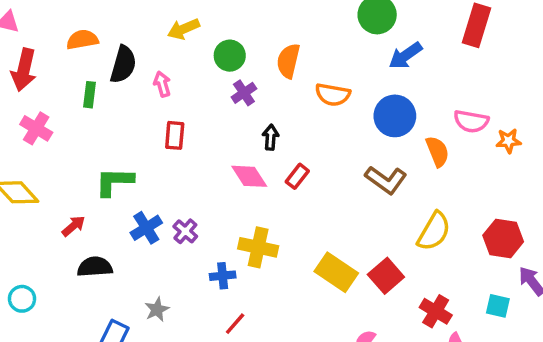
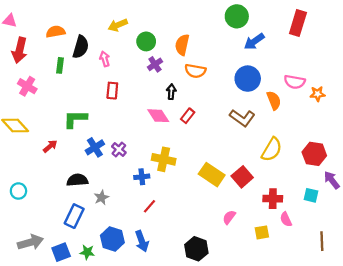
orange semicircle: (333, 95) -> (195, 71), moved
black semicircle: (95, 267) -> (77, 180), moved
red cross: (436, 311) -> (273, 199), turned -30

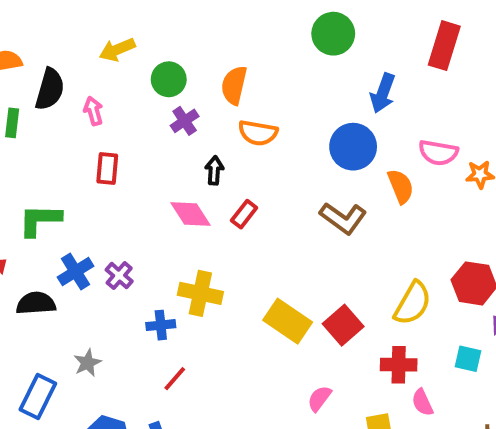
blue arrow: (254, 41) -> (383, 93), moved, turned -35
yellow semicircle: (272, 150) -> (413, 303), moved
black semicircle: (77, 180) -> (36, 303), moved

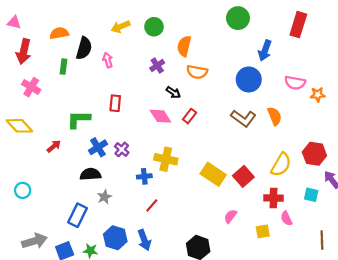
green circle: (169, 79) -> (154, 27), moved
red rectangle: (107, 168) -> (115, 103), moved
black arrow: (214, 170) -> (173, 92), turned 120
orange semicircle: (401, 186) -> (275, 116), moved
black semicircle: (36, 303) -> (90, 174), moved

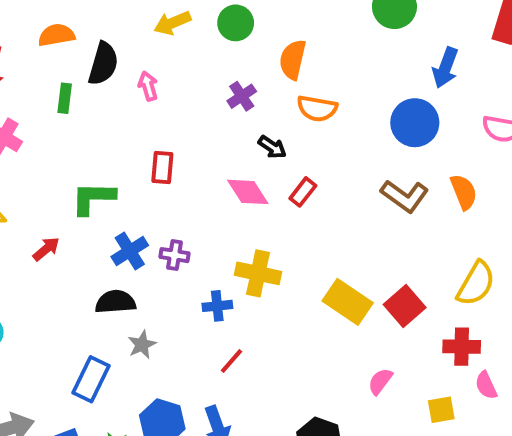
purple cross: (122, 149) -> (175, 255), turned -32

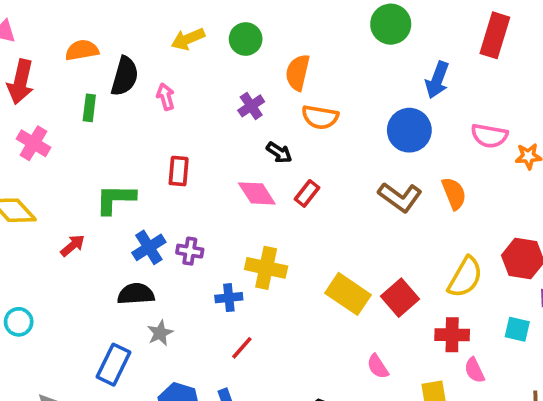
pink semicircle: (380, 381) -> (378, 366), turned -70

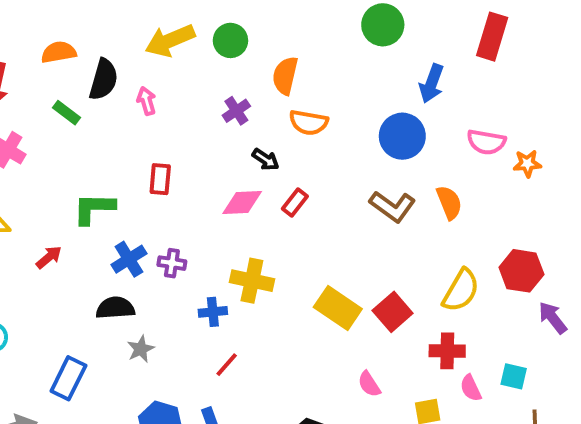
yellow arrow: (188, 39) -> (170, 40), size x1.4
green rectangle: (89, 108) -> (66, 113), turned -60
pink diamond: (257, 193) -> (242, 203), turned -60
cyan square: (517, 329) -> (514, 376), moved
blue rectangle: (114, 365) -> (68, 378), moved

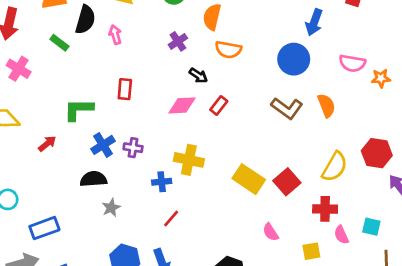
blue rectangle: (68, 378) -> (44, 228), moved, turned 44

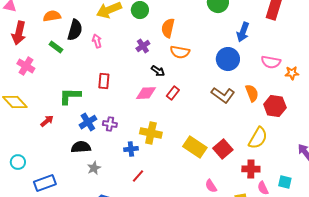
red hexagon: (377, 153) -> (275, 106), moved

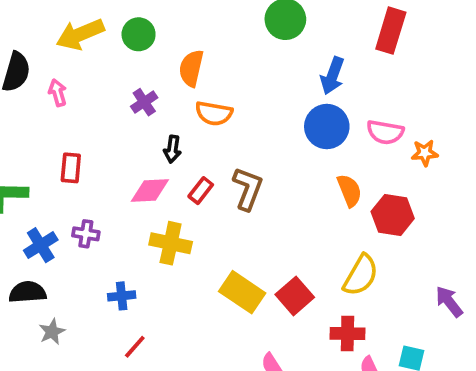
blue circle: (228, 59) -> (327, 127), moved
black arrow: (158, 71) -> (172, 149), turned 64
brown L-shape: (223, 95) -> (248, 189), moved, turned -105
purple cross: (110, 124) -> (86, 234), moved
yellow cross: (151, 133) -> (171, 243), moved

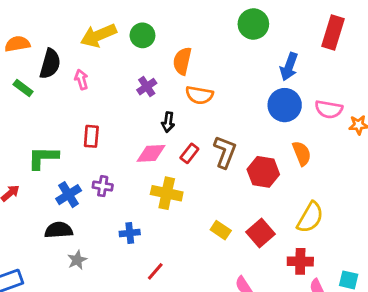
red hexagon: (393, 215) -> (263, 172), moved
yellow rectangle: (242, 292) -> (221, 230), size x0.6
red line: (135, 347) -> (155, 271), moved

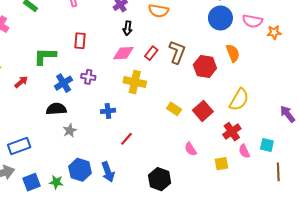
black arrow: (168, 122) -> (128, 28), moved
red cross: (300, 261) -> (232, 132), turned -36

